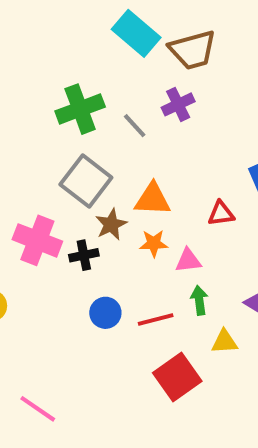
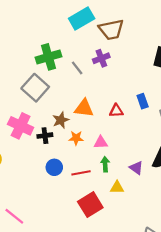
cyan rectangle: (136, 33) -> (82, 19), turned -75
gray square: (86, 181) -> (35, 88), moved
red triangle: (221, 214) -> (116, 111), moved
orange star: (154, 243) -> (76, 138), moved

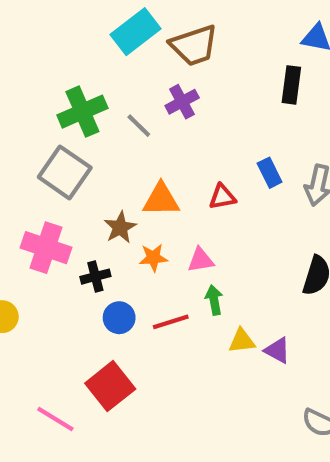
black cross: (45, 136) -> (95, 277), moved
purple triangle: (136, 168) -> (277, 350), moved
red square: (90, 205) -> (110, 386), moved

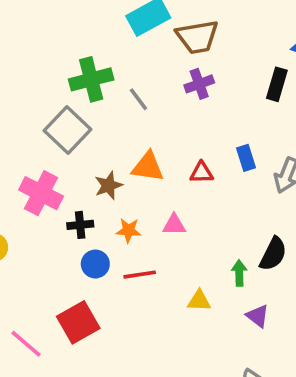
purple cross: (182, 102) -> (199, 84), moved
orange star: (153, 258) -> (129, 230), moved
green arrow: (214, 300) -> (239, 273), moved
purple triangle: (277, 350) -> (258, 316), moved

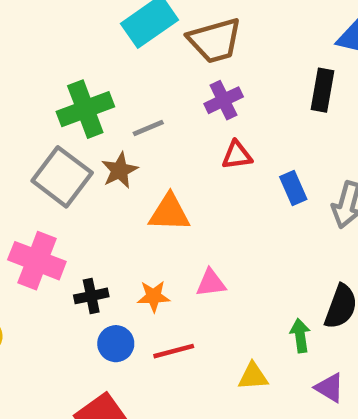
gray line: (138, 99) -> (148, 128), turned -70
red triangle: (202, 173) -> (237, 155), moved
brown star: (108, 185) -> (120, 170), moved

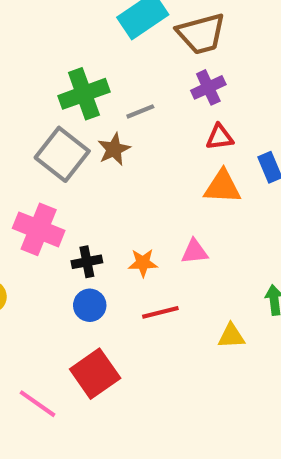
orange triangle: (169, 213) -> (222, 187), moved
blue circle: (116, 344) -> (90, 305), moved

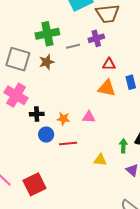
purple cross: (208, 87) -> (96, 38), moved
brown star: (114, 149) -> (47, 62), moved
gray square: (62, 154) -> (18, 59), moved, turned -30
blue circle: (90, 305) -> (46, 135), moved
red square: (95, 374) -> (34, 184), moved

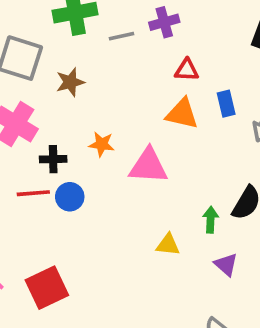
brown star: (47, 62) -> (70, 82), moved
pink triangle: (89, 117) -> (148, 166), size x1.6
orange star: (63, 119) -> (102, 144), moved
red line: (68, 143) -> (33, 193), moved

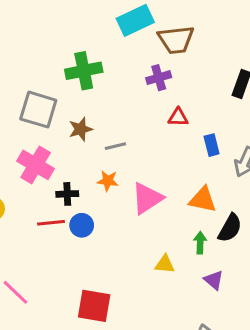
gray line: (121, 36) -> (115, 146), moved
orange triangle: (182, 114) -> (203, 200), moved
pink triangle: (148, 166) -> (147, 198), turned -36
red square: (47, 288) -> (94, 306), moved, turned 36

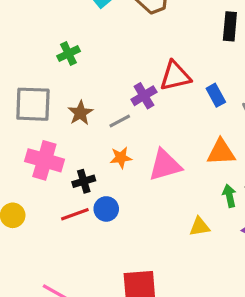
green cross: (84, 71) -> (69, 54), size x0.6
purple cross: (159, 78) -> (144, 96), moved
red triangle: (178, 117) -> (175, 76), size x1.5
pink triangle: (147, 198) -> (165, 165), turned 32

